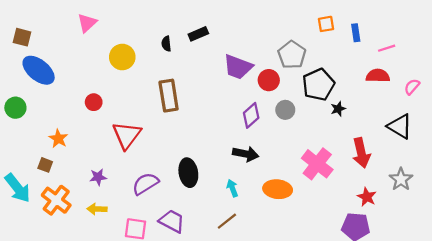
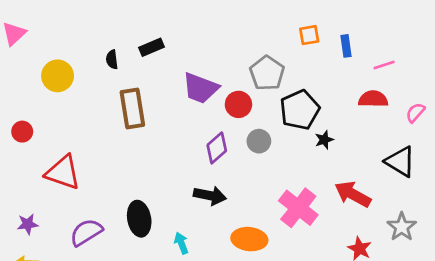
brown rectangle: (169, 96) -> (132, 108), moved
red triangle: (127, 135) -> (63, 172), turned -48
red arrow: (361, 153) -> (353, 194), turned 132
cyan arrow: (232, 188) -> (181, 243), moved

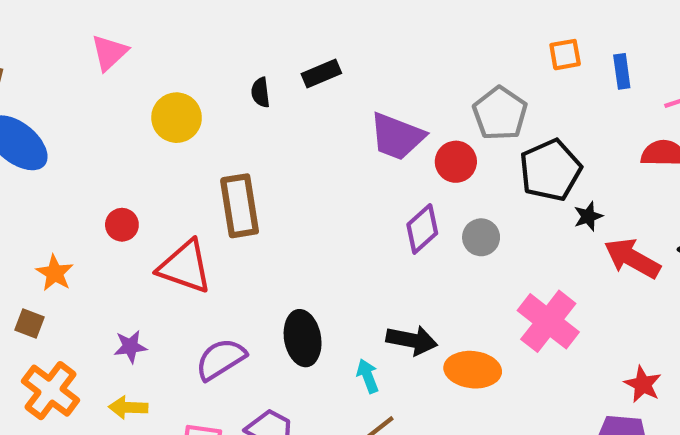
brown rectangle: (132, 108) -> (240, 206), moved
red circle: (22, 132) -> (122, 225), moved
gray circle: (259, 141) -> (481, 237), moved
red arrow: (353, 194) -> (632, 258), moved
black arrow: (210, 196) -> (412, 340), moved

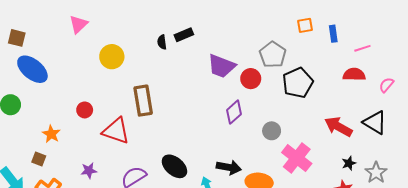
black semicircle: (261, 92) -> (162, 42), moved
black star: (588, 216) -> (349, 163), moved
gray circle: (481, 237) -> (272, 131), moved
black ellipse: (303, 338) -> (174, 166), turned -40

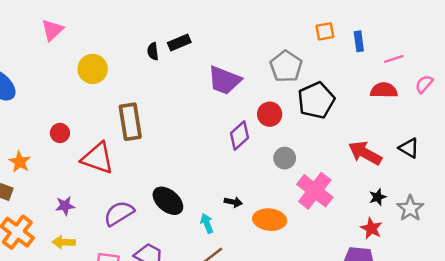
red circle: (251, 79) -> (270, 114), moved
pink semicircle: (386, 85) -> (424, 84), moved
black triangle: (375, 122) -> (409, 148), size x0.7
black arrow: (229, 167) -> (233, 202), size x0.6

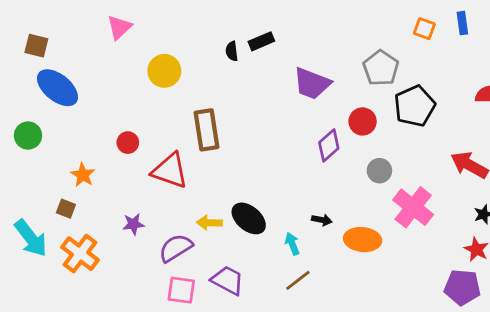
orange square: (325, 31) -> (424, 29), turned 30
blue rectangle: (359, 41) -> (462, 23), moved
purple semicircle: (119, 213) -> (176, 248), moved
yellow arrow: (64, 242) -> (209, 223), moved

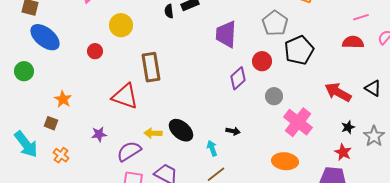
purple trapezoid: (312, 84) -> (226, 34), turned 72
red circle: (128, 143) -> (95, 51), moved
orange ellipse: (363, 240) -> (285, 161), moved
orange cross: (80, 254) -> (61, 155), size x0.6

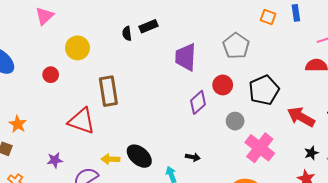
black pentagon: (299, 50) -> (264, 90), moved

